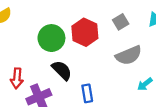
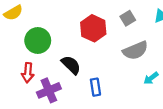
green circle: (51, 38) -> (38, 41), moved

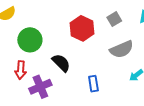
blue rectangle: (95, 87) -> (93, 84), moved

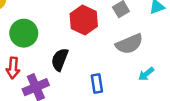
black semicircle: (61, 63) -> (60, 60), turned -114

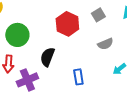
gray semicircle: (129, 44) -> (105, 44), size x0.7

